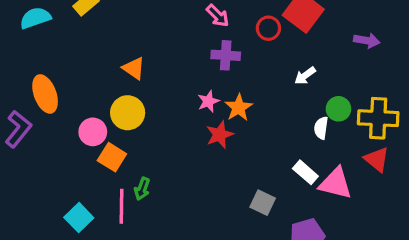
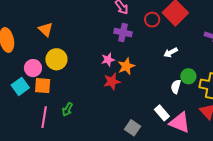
orange triangle: (134, 68) -> (46, 29), moved
orange square: (112, 157) -> (43, 86), turned -36
green arrow: (142, 189) -> (67, 109), moved
cyan square: (79, 218) -> (20, 86), moved

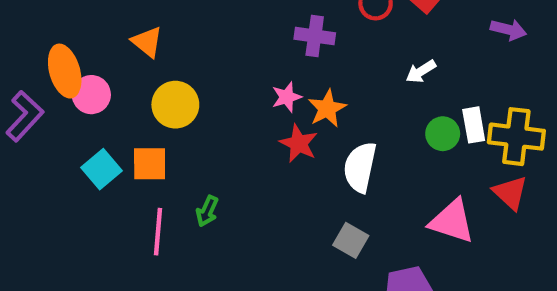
pink circle: (33, 68) -> (91, 95), moved
green circle: (188, 76) -> (443, 134), moved
red star: (112, 81) -> (299, 143), turned -30
white semicircle: (176, 87) -> (360, 167), moved, size x1.6
white rectangle: (162, 113) -> (474, 125), moved, turned 35

